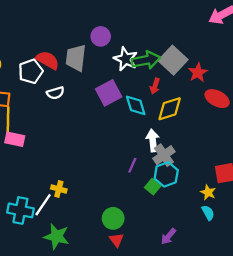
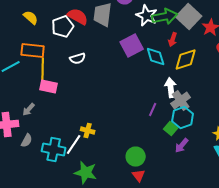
white semicircle: (55, 93) -> (78, 58), moved
purple arrow: (168, 236) -> (182, 146), moved

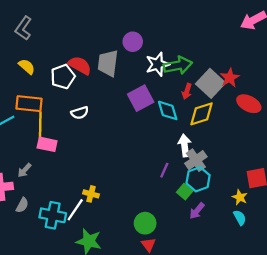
white star: (147, 16) -> (158, 64), turned 30
gray square: (189, 16) -> (210, 83), moved

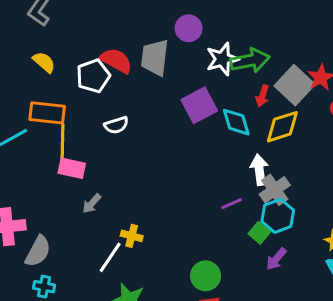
gray arrow: (24, 170) -> (92, 204), moved
purple line: (164, 170) -> (232, 204), turned 42
gray semicircle: (22, 205) -> (38, 251), size x1.5
cyan cross: (53, 215) -> (44, 287), moved, size x0.6

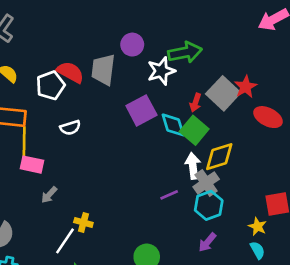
green arrow: (250, 61) -> (185, 52), moved
yellow diamond: (282, 127) -> (219, 157), moved
green square: (259, 233) -> (194, 130), moved, size x1.5

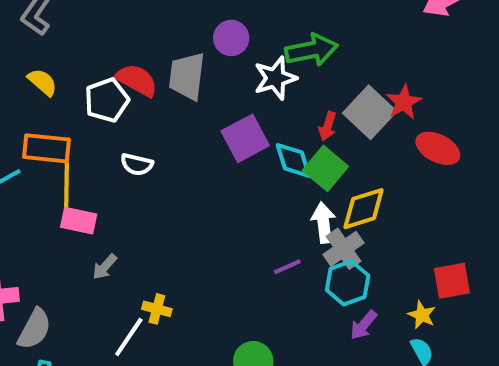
white semicircle: (70, 128) -> (137, 164), turned 30
purple arrow: (207, 242) -> (364, 325), moved

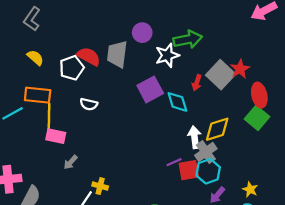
red ellipse: (438, 148) -> (259, 95), turned 50
green square: (325, 168) -> (257, 118), moved
red square: (452, 281) -> (189, 170), moved

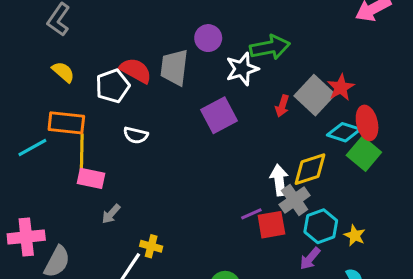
cyan diamond: (177, 102) -> (344, 132), moved, turned -55
cyan hexagon: (208, 171) -> (321, 226), moved
yellow star: (250, 189) -> (355, 235), moved

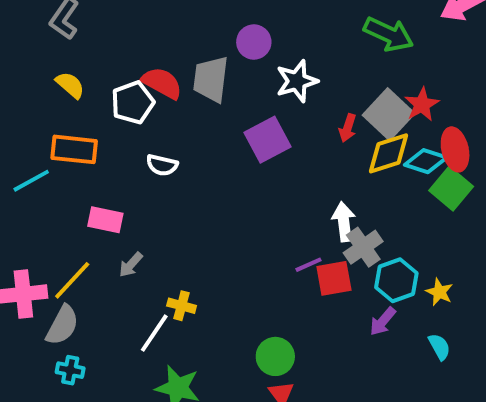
green arrow: (270, 47) -> (389, 34), moved, turned 36
yellow line: (82, 152) -> (72, 280), moved, turned 42
yellow diamond: (310, 169) -> (389, 153), moved

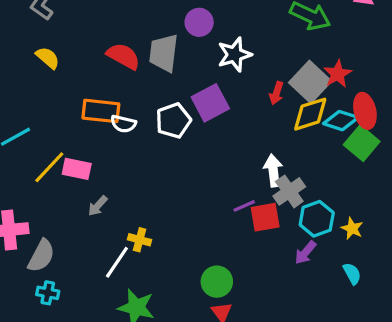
white pentagon: (133, 103) -> (173, 121), moved
orange rectangle: (74, 149) -> (101, 111), moved
yellow line: (72, 280) -> (49, 167), moved

